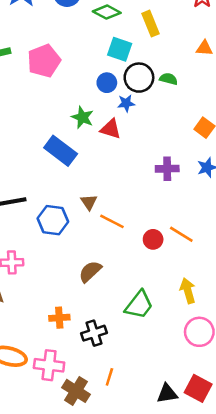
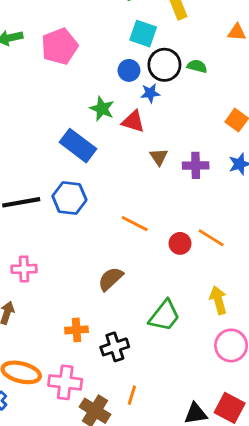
brown triangle: (89, 202) -> (159, 157), moved
blue hexagon: (53, 220) -> (69, 198), moved

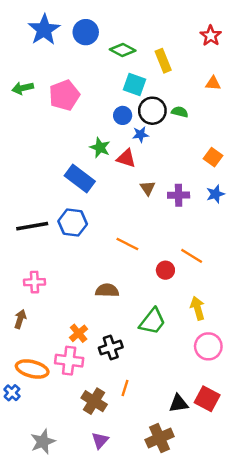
red circle: (180, 243) -> (165, 270), moved
brown semicircle: (111, 279) -> (107, 290), turned 45
orange cross: (77, 330) -> (79, 333), turned -36
pink cross: (65, 382) -> (69, 361), moved

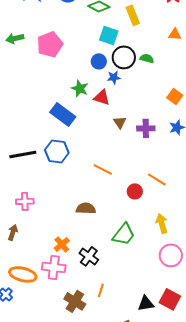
black cross: (111, 348) -> (89, 256), turned -36

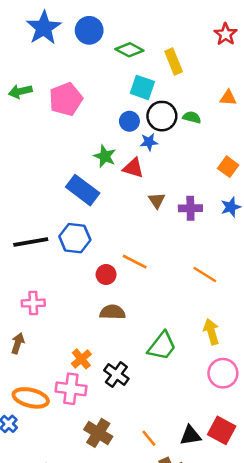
orange triangle: (175, 34) -> (228, 98), moved
red circle: (135, 191) -> (106, 275), moved
orange line: (101, 290) -> (149, 438), moved, turned -56

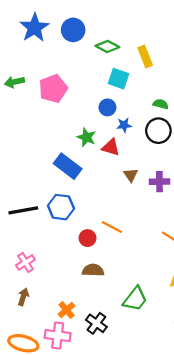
black circle: (162, 116) -> (158, 131), moved
pink cross: (33, 303) -> (26, 262), turned -30
brown arrow: (18, 343) -> (23, 297), moved

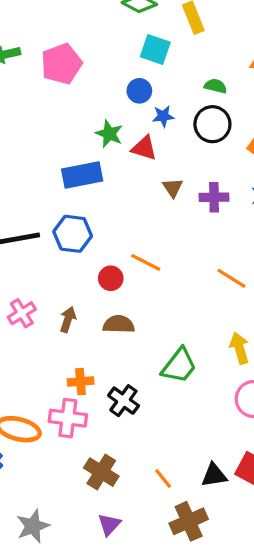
blue rectangle: (68, 166) -> (82, 175), turned -48
brown arrow: (23, 297) -> (68, 320), moved
orange cross: (66, 310) -> (81, 382), turned 35

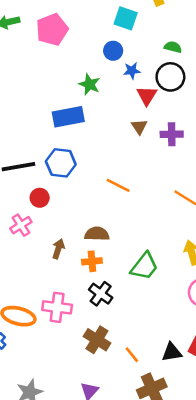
red triangle: (144, 148) -> (147, 96), moved, turned 45
red circle: (111, 278) -> (40, 198), moved
brown arrow: (68, 320) -> (58, 249), moved
orange cross: (81, 382) -> (92, 261), moved
brown cross: (101, 472) -> (97, 340), moved

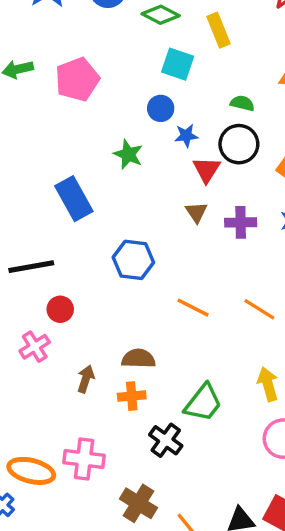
blue rectangle: (68, 117) -> (74, 199), moved, turned 72
blue hexagon: (61, 163) -> (133, 260), moved
orange line: (118, 185) -> (193, 308), moved
black cross: (101, 294) -> (166, 440), moved

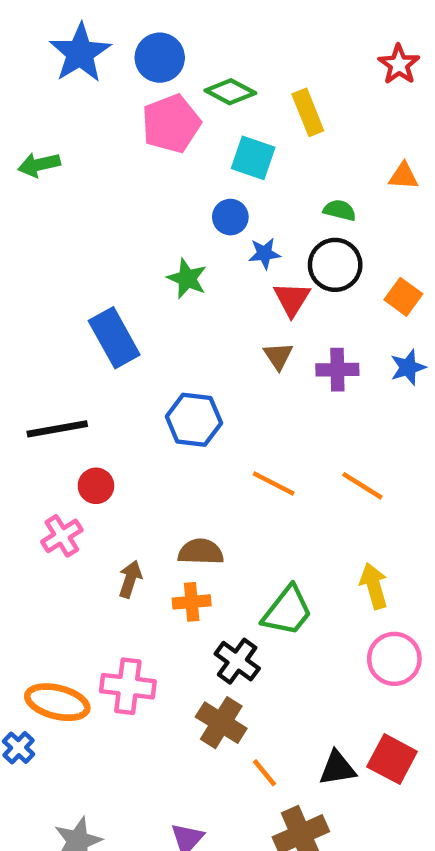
pink pentagon: (77, 79) -> (171, 124), moved
brown cross: (139, 503) -> (221, 723), moved

